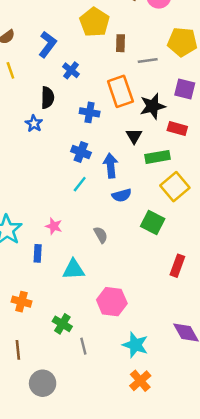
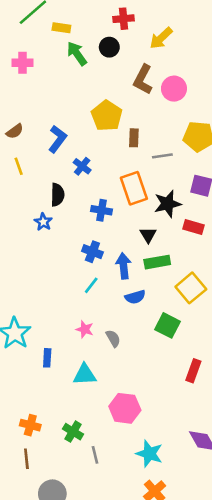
green rectangle: (158, 157) -> (157, 262), moved
pink star: (54, 226) -> (85, 329), moved
orange cross: (22, 302) -> (30, 425), moved

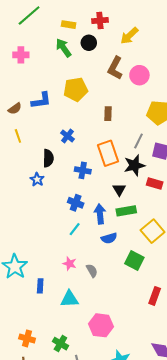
yellow rectangle: (61, 28) -> (69, 25), moved
yellow pentagon: (107, 116) -> (76, 89), moved, turned 30
blue L-shape: (57, 139) -> (41, 100), moved, turned 45
gray line: (162, 156) -> (138, 141), moved, turned -56

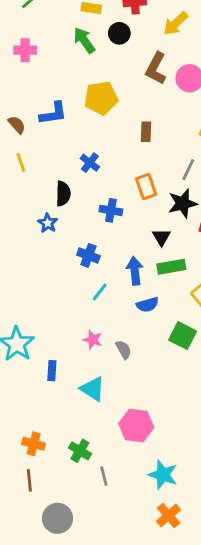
brown semicircle: (15, 109) -> (17, 125), turned -96
orange rectangle: (108, 153) -> (146, 187), size x0.7
blue cross: (76, 203) -> (88, 255), moved
cyan triangle: (70, 299) -> (93, 389), turned 36

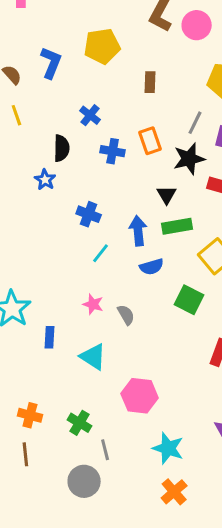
blue L-shape: (53, 113) -> (51, 63), turned -60
blue cross: (111, 210) -> (113, 151), moved
gray circle: (57, 518) -> (84, 481), moved

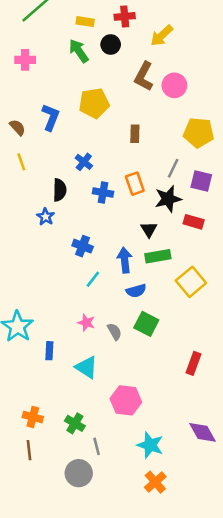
green square: (189, 300) -> (146, 324), moved

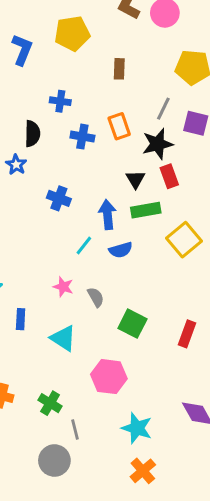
blue cross: (84, 162) -> (60, 101), turned -30
red rectangle: (194, 222) -> (169, 176), moved, turned 54
cyan line: (93, 279) -> (84, 246), moved
green square: (146, 324) -> (132, 324), moved

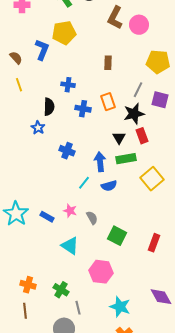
yellow pentagon: (72, 33) -> (64, 33), moved
blue rectangle: (21, 319) -> (47, 217), moved, turned -64

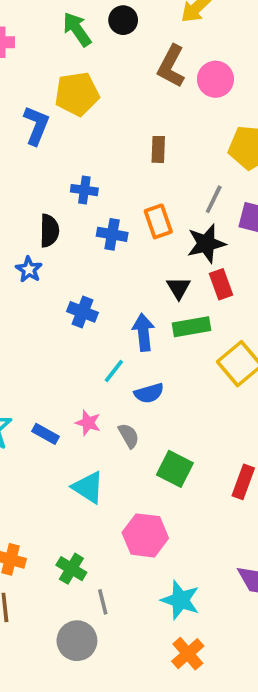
blue semicircle: (109, 186) -> (149, 393), moved

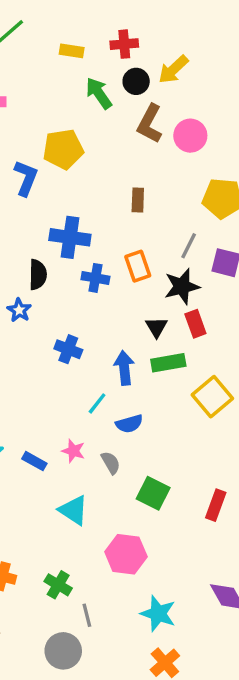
black circle: (123, 20) -> (136, 81), moved
green arrow: (77, 29) -> (99, 93), moved
blue cross: (84, 190) -> (70, 237), size x1.6

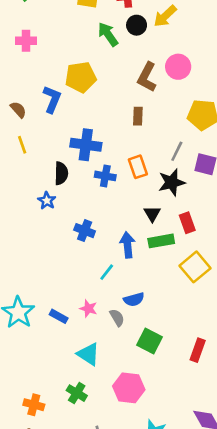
brown L-shape: (150, 124) -> (147, 77), moved
red rectangle: (195, 324) -> (187, 223), moved
blue semicircle: (129, 424) -> (134, 299), moved
green cross: (58, 585) -> (77, 393), moved

